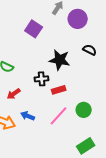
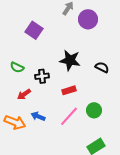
purple square: (34, 29) -> (34, 30), moved
black semicircle: (90, 50) -> (102, 67), moved
black cross: (42, 79) -> (42, 76), moved

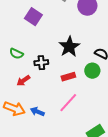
black star: (70, 60) -> (69, 47), turned 30
green circle: (94, 110) -> (92, 71), moved
blue arrow: (38, 116) -> (37, 112), moved

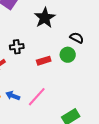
black star: (69, 47) -> (45, 18), moved
pink line: (68, 103) -> (37, 97), moved

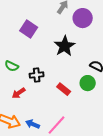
red rectangle: (44, 61) -> (64, 89), turned 56

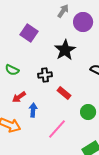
black cross: (37, 75) -> (45, 75), moved
green circle: (88, 83) -> (88, 112), moved
blue arrow: (33, 124) -> (33, 110), moved, turned 72

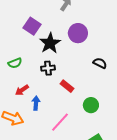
purple circle: (83, 22) -> (78, 33), moved
black star: (65, 50) -> (50, 43), moved
green semicircle: (12, 70) -> (15, 63), turned -48

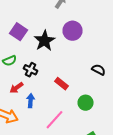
purple square: (32, 26) -> (19, 32), moved
black semicircle: (100, 63) -> (99, 70), moved
black cross: (48, 68) -> (31, 70), moved, turned 32

